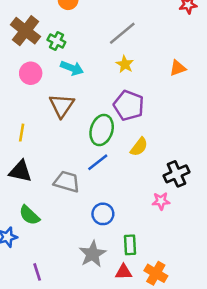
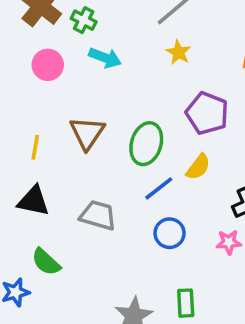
brown triangle: (62, 106) -> (87, 133), moved
purple pentagon: (129, 106) -> (207, 113), moved
blue line: (98, 162) -> (159, 188), moved
blue circle: (103, 214) -> (170, 233), moved

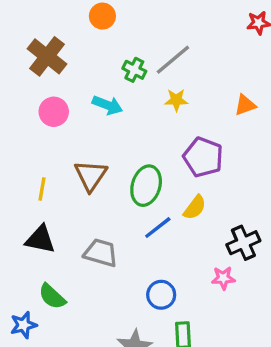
green cross: (84, 20) -> (134, 70), moved
yellow star: (178, 52) -> (176, 100), turned -30
blue circle: (170, 233) -> (161, 295), moved

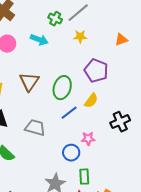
pink star: (223, 278) -> (88, 139), moved

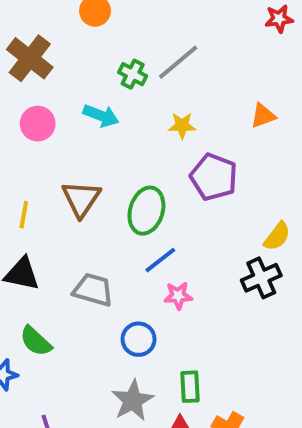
yellow star: (80, 37) -> (182, 126), moved
yellow semicircle: (91, 101) -> (277, 236), moved
pink star: (88, 139) -> (178, 296), moved
blue circle: (71, 153) -> (139, 339), moved

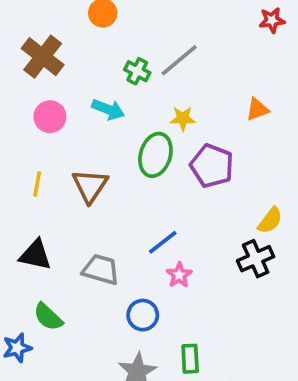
green ellipse: (146, 211) -> (155, 155), moved
yellow line: (24, 215) -> (37, 184), moved
pink star: (178, 296) -> (179, 275), turned -30

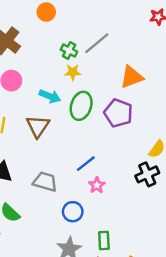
cyan arrow: (108, 109) -> (50, 96), moved
orange triangle: (257, 109) -> (132, 77), moved, size x1.5
yellow star: (183, 118) -> (73, 72), moved

